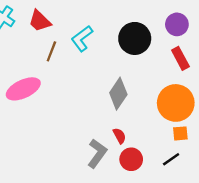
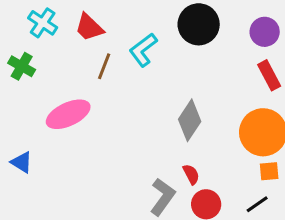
black circle: (135, 38) -> (199, 24), moved

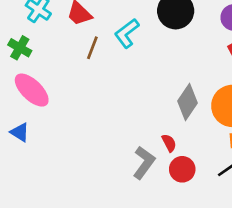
pink ellipse: (68, 114) -> (32, 90), moved, turned 69
gray diamond: (190, 120) -> (187, 102), moved

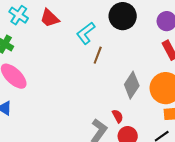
brown line: (92, 48) -> (98, 55), moved

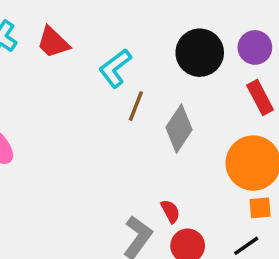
black circle: (123, 16) -> (200, 53), moved
gray diamond: (132, 85) -> (179, 129), moved

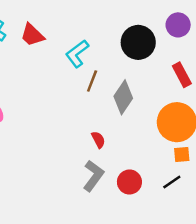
purple circle: (255, 47) -> (178, 25), moved
red semicircle: (170, 211) -> (98, 140), moved

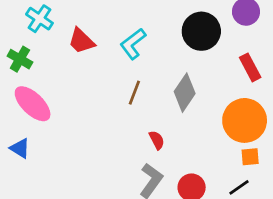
red trapezoid: (32, 35) -> (81, 41), moved
brown line: (92, 81) -> (134, 93), moved

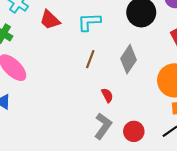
cyan L-shape: (133, 44) -> (89, 22), turned 35

